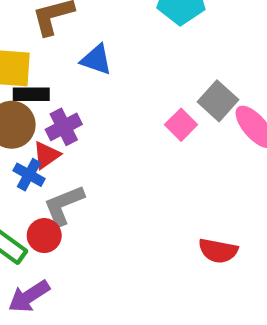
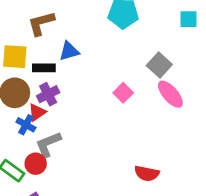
blue triangle: (96, 60) -> (69, 51), turned -35
black rectangle: (31, 94) -> (44, 68), moved
gray square: (218, 101) -> (159, 65), moved

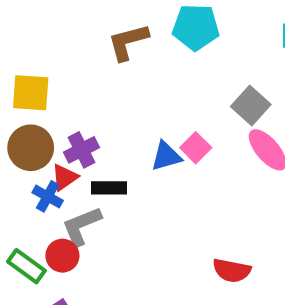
brown L-shape: (41, 23) -> (128, 42), moved
blue triangle: (69, 51) -> (166, 156), moved
black rectangle: (44, 68) -> (109, 188), moved

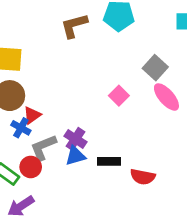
purple cross: (81, 150) -> (75, 139), moved, turned -30
blue triangle: (166, 156) -> (75, 156), moved
black rectangle: (109, 188) -> (109, 161), moved

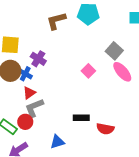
red triangle: (32, 115) -> (29, 93), moved
blue cross: (21, 128) -> (25, 74), moved
purple cross: (75, 139) -> (38, 59), moved
blue triangle: (75, 156) -> (57, 142), moved

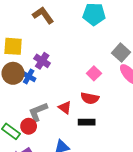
brown L-shape: (56, 21) -> (43, 15), moved, turned 70
red triangle: (29, 93) -> (65, 108), moved, turned -48
red semicircle: (105, 129) -> (90, 98), moved

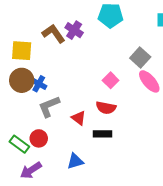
brown L-shape: (43, 15) -> (54, 34), moved
purple cross: (42, 61) -> (74, 30), moved
gray L-shape: (38, 112) -> (49, 107), moved

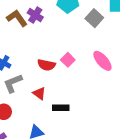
gray square: (140, 58) -> (94, 18), moved
red semicircle: (106, 108) -> (46, 65), moved

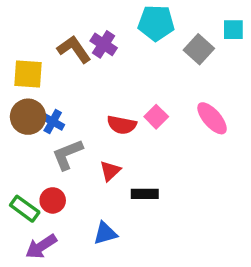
red triangle: (39, 93) -> (110, 171), turned 40

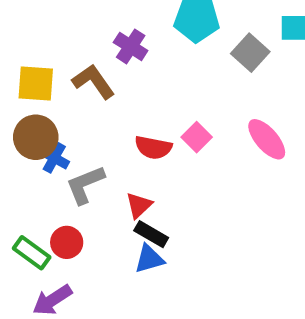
brown L-shape: (74, 49) -> (93, 82), moved
blue cross: (53, 122) -> (54, 158), moved
black rectangle: (145, 194) -> (151, 234), moved, turned 30
blue triangle: (105, 233) -> (149, 259), moved

